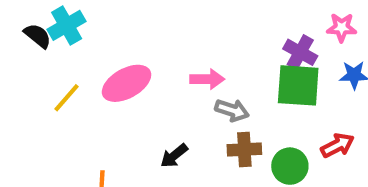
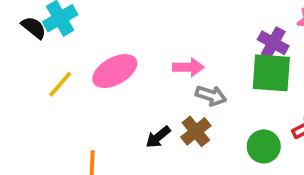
brown cross: (244, 150) -> (196, 131), moved, turned -36

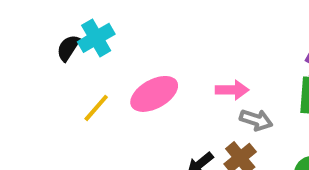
black semicircle: (34, 28) -> (68, 48), turned -96

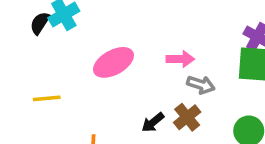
yellow line: (96, 108) -> (47, 98), moved, turned 44

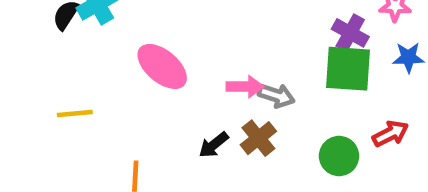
pink arrow: (180, 59) -> (245, 87), moved
pink ellipse: (113, 62) -> (162, 66), turned 69

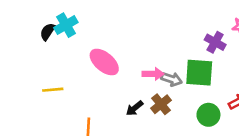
green square: (348, 69) -> (199, 73), moved

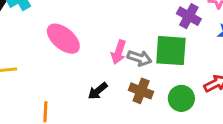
pink arrow: (153, 74) -> (119, 52), turned 108
brown cross: (161, 104) -> (141, 91), moved, turned -30

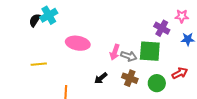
pink ellipse: (63, 39) -> (78, 43), turned -30

